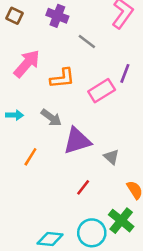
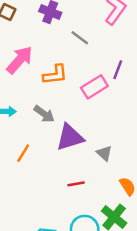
red line: (83, 187) -> (76, 184), turned 42

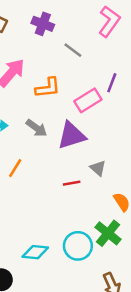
purple triangle: (70, 137) -> (72, 135), moved
red line: (76, 184) -> (72, 183), moved

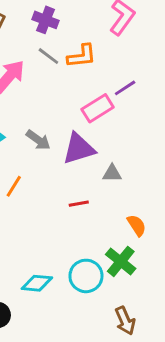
gray line: (73, 50) -> (48, 56), moved
purple line: (112, 83) -> (125, 88), turned 36
orange L-shape: (48, 88) -> (82, 56), moved
gray triangle: (98, 168) -> (112, 173), moved, turned -42

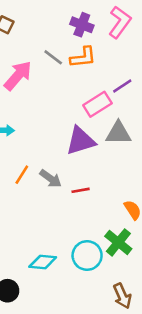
purple cross: (45, 20) -> (82, 25), moved
gray arrow: (38, 140) -> (51, 179), moved
gray triangle: (112, 173) -> (118, 133), moved, size x1.5

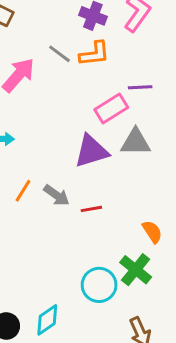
purple line: (122, 86) -> (140, 87), turned 30
cyan diamond: (43, 262) -> (47, 320), moved, turned -40

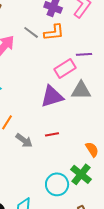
gray arrow: (56, 195) -> (24, 140), moved

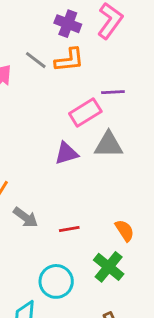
purple triangle: (52, 96) -> (66, 153), size x0.7
red line: (52, 134) -> (69, 229), moved
cyan circle: (57, 184) -> (56, 281), moved

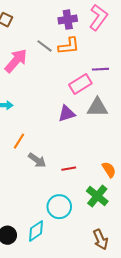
purple cross: (68, 24) -> (68, 20), turned -30

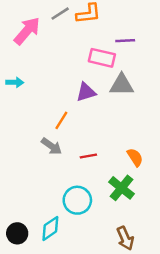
gray line: (44, 46) -> (60, 14), turned -70
pink rectangle: (80, 84) -> (102, 58), turned 45
orange line: (19, 141) -> (61, 120), moved

